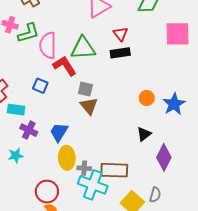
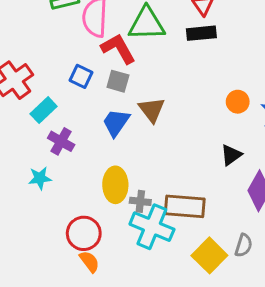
gray square: (85, 89) -> (118, 81), moved
cyan rectangle: (16, 110) -> (44, 110), turned -54
blue trapezoid: (59, 132) -> (116, 123), moved

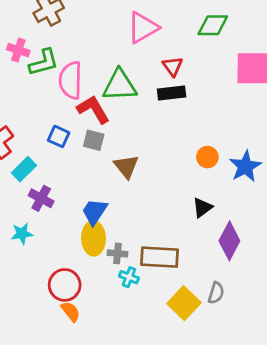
blue trapezoid: (116, 123) -> (95, 212), moved
cyan cross: (152, 227) -> (129, 277), size x0.5

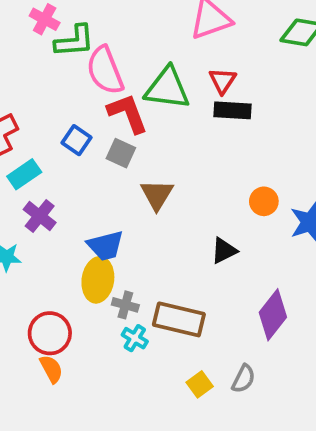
red triangle: (173, 66) -> (223, 81), moved
pink semicircle: (71, 80) -> (105, 70), turned -33
black triangle: (202, 208) -> (224, 251), moved
blue trapezoid: (95, 212) -> (105, 246), turned -148
yellow square: (184, 303) -> (200, 384), size x0.6

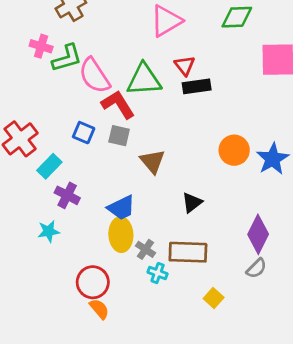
orange circle: (264, 201) -> (234, 150), size x1.4
black triangle: (224, 251) -> (192, 203), moved
gray cross: (125, 305) -> (145, 249), turned 30
gray semicircle: (243, 379) -> (256, 268), moved, turned 30

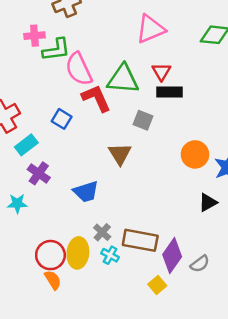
pink cross: (41, 46) -> (34, 36), turned -30
gray square: (119, 136) -> (143, 120), moved
black triangle: (192, 203) -> (208, 202), moved
purple diamond: (258, 234) -> (172, 256), moved
yellow ellipse: (121, 235) -> (78, 253), moved

